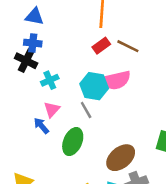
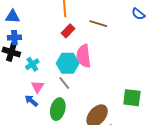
brown line: (128, 46) -> (98, 24), moved
pink semicircle: (116, 80) -> (84, 56), turned 105

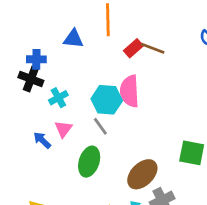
blue triangle: (12, 17) -> (73, 39), moved
red rectangle: (68, 31) -> (133, 48), moved
blue arrow: (31, 101) -> (42, 140), moved

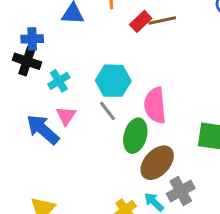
brown line: (153, 48) -> (162, 20), turned -30
pink semicircle: (130, 91) -> (155, 105), moved
blue arrow: (42, 140) -> (43, 129), size x1.6
green ellipse: (89, 162) -> (135, 136), moved

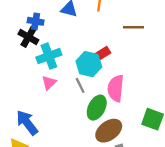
red rectangle: (141, 21) -> (102, 54), moved
cyan cross: (59, 81) -> (49, 56), size x1.5
blue arrow: (43, 129) -> (27, 123), moved

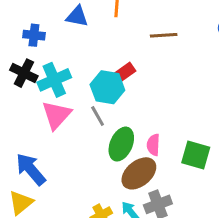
black cross: (28, 37) -> (24, 73), moved
pink triangle: (49, 83) -> (56, 115), size x1.5
pink semicircle: (116, 88) -> (153, 145), moved, size x0.6

